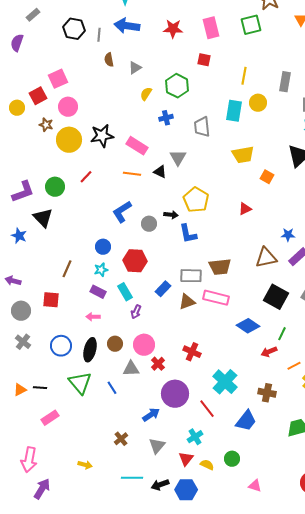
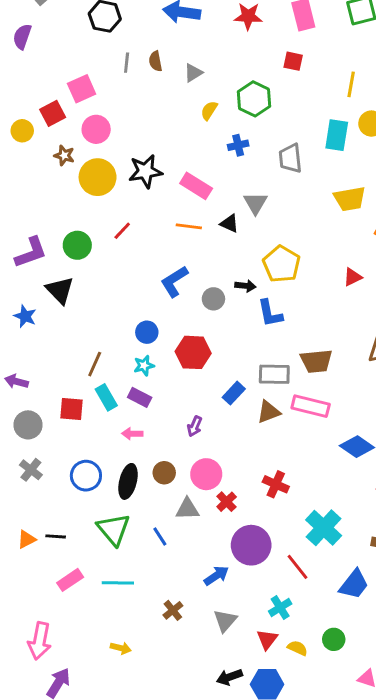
gray line: (99, 35) -> (127, 63), moved
cyan rectangle: (125, 292) -> (106, 397), moved
cyan line: (132, 478) -> (118, 583), moved

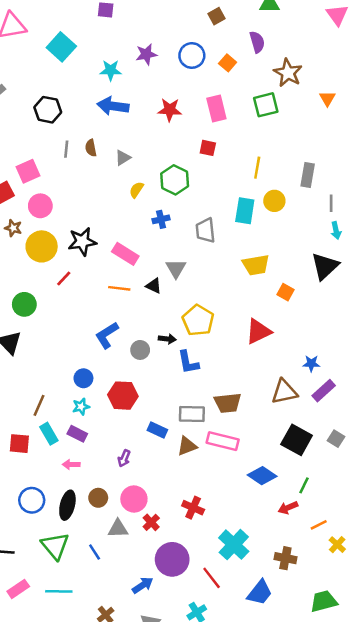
red line: (122, 231) -> (64, 278), moved
red triangle: (353, 277) -> (258, 331), size x1.6
blue rectangle: (234, 393) -> (157, 430), turned 72

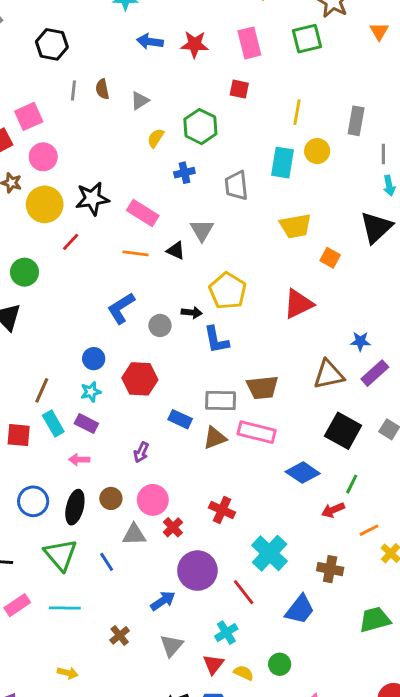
blue arrow: (113, 106) -> (150, 41), moved, size x0.7

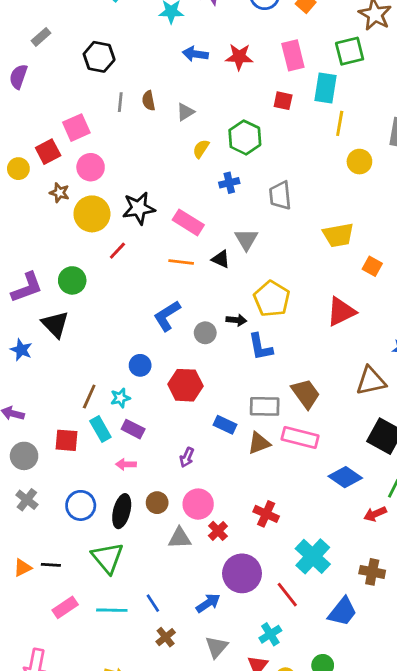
cyan rectangle: (283, 163) -> (326, 88), moved
brown trapezoid: (262, 387) -> (306, 394), turned -120
cyan star: (91, 392) -> (120, 398), moved
blue line: (107, 562) -> (153, 603), moved

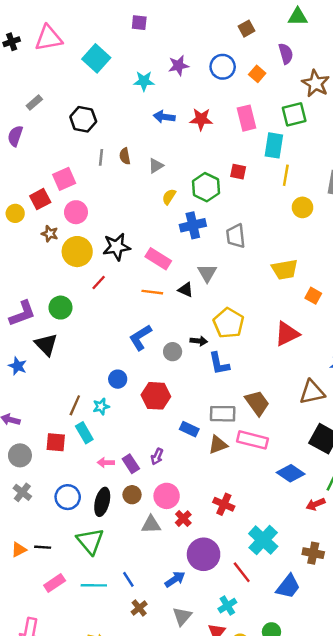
red square: (283, 101) -> (238, 172), moved
blue cross: (229, 183) -> (193, 225), size x1.5
purple rectangle: (133, 429) -> (131, 464), moved, turned 30

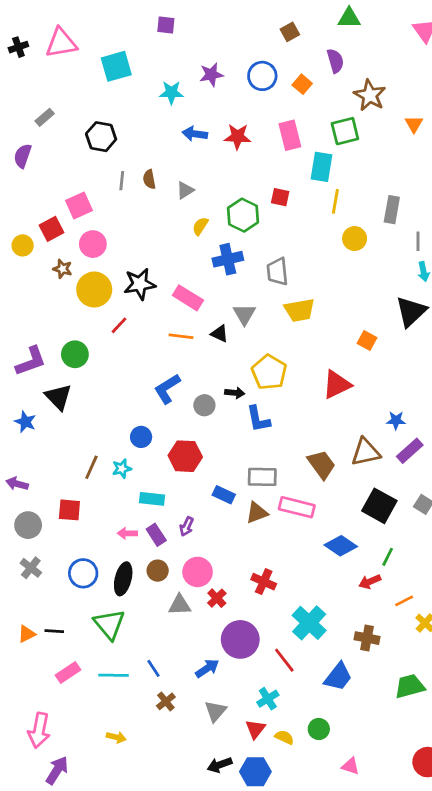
cyan square: (96, 58) -> (116, 66), turned 32
yellow trapezoid: (285, 269) -> (299, 310), moved
brown trapezoid: (257, 403) -> (322, 464), moved
cyan rectangle: (84, 433) -> (152, 499), moved, turned -54

